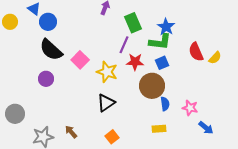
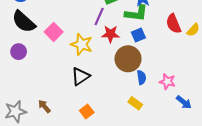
yellow rectangle: (159, 129) -> (135, 103), turned 40

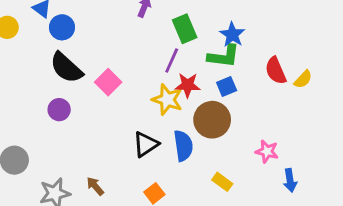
yellow star: (82, 44) -> (167, 100), moved
blue semicircle: (141, 77) -> (183, 146), moved, size x1.5
blue arrow: (184, 102) -> (290, 180), turned 42

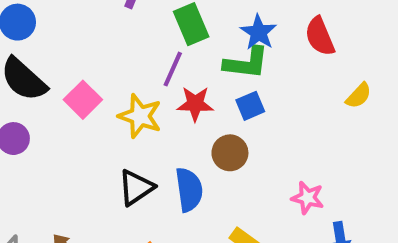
red semicircle: (276, 71) -> (320, 36), moved
yellow star: (167, 100) -> (140, 116), moved
brown circle: (212, 120) -> (230, 153), size x0.7

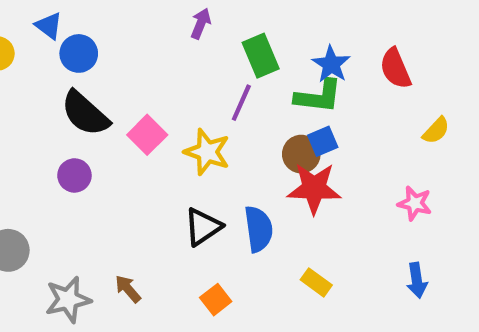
red star: (195, 104) -> (314, 188), moved, size x1.4
brown circle: (230, 153) -> (301, 154), moved
pink star: (308, 198) -> (415, 203), moved

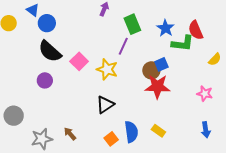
green L-shape: (318, 96) -> (183, 43), moved
blue semicircle: (258, 229) -> (131, 132), moved

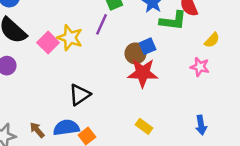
yellow star: (107, 69) -> (70, 38), moved
pink star: (205, 94) -> (200, 67), moved
blue semicircle: (131, 132) -> (66, 128), moved, turned -90

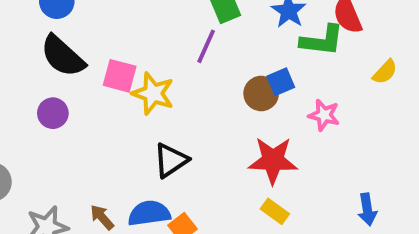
yellow star: (70, 38) -> (153, 93), moved
pink square: (48, 43) -> (120, 76), turned -30
pink star: (200, 67) -> (324, 115), moved
red star: (143, 73) -> (273, 160), moved

